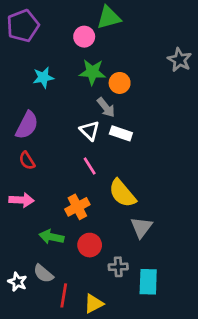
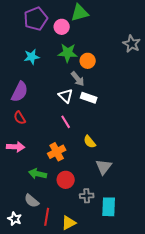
purple pentagon: (23, 26) -> (36, 19), moved
yellow semicircle: (122, 193) -> (90, 142), size x0.6
white star: (17, 282) -> (15, 219), moved

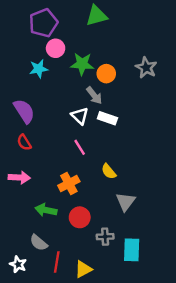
pink circle: (62, 27) -> (56, 48), moved
gray star: (132, 44) -> (146, 68), moved
purple semicircle: (20, 92) -> (24, 111), turned -60

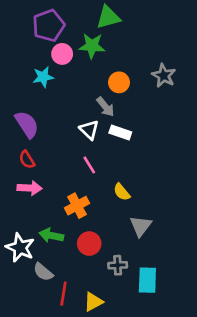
green star: (82, 64) -> (92, 46), moved
pink arrow: (19, 177) -> (30, 188), moved
white star: (18, 264) -> (20, 248), moved, size x1.5

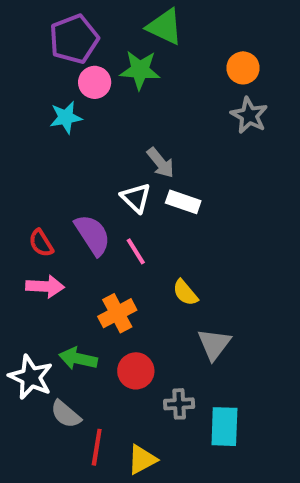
green triangle: (108, 17) -> (165, 27), turned 40
orange circle: (119, 82) -> (243, 68), moved
purple semicircle: (27, 124) -> (93, 235), moved

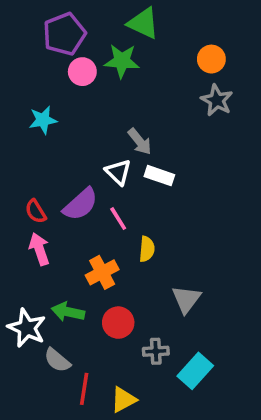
cyan star: (66, 117) -> (43, 120), moved
purple semicircle: (93, 235) -> (81, 204), turned 81
pink arrow: (45, 286) -> (39, 249), turned -112
yellow semicircle: (185, 293) -> (147, 249), moved, turned -135
cyan rectangle: (224, 427) -> (195, 371), turned 40

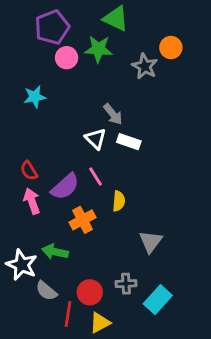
gray star: (217, 100) -> (145, 66), moved
purple semicircle: (81, 204) -> (65, 187), moved
red circle: (118, 323) -> (90, 292), moved

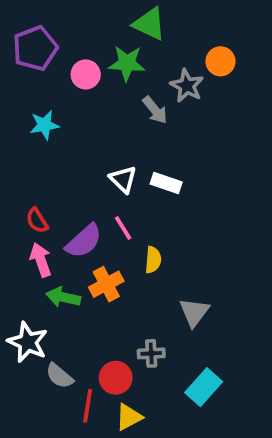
purple pentagon: (52, 27) -> (35, 48), moved
gray arrow: (113, 114) -> (155, 110), moved
green arrow: (55, 252) -> (63, 297), moved
gray cross: (126, 284) -> (151, 353), moved

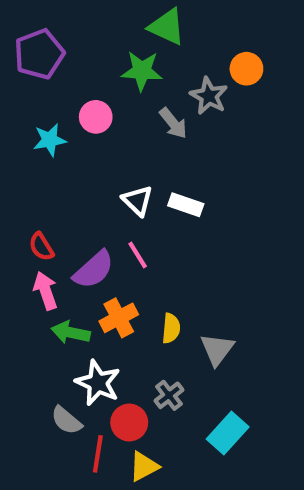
pink circle: (86, 74) -> (96, 117), moved
yellow semicircle: (153, 260) -> (171, 328), moved
white star: (28, 342) -> (98, 383), moved
gray cross: (151, 353) -> (169, 395), turned -35

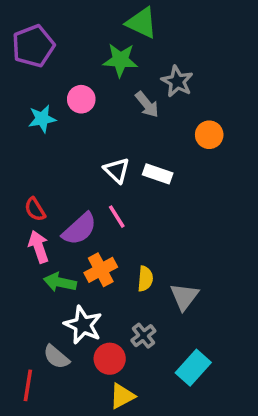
orange circle: (246, 69) -> (209, 135), moved
red line: (98, 454) -> (28, 385), moved

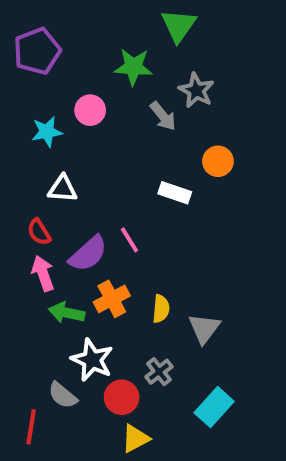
green triangle: (142, 23) -> (179, 26), moved, turned 40
orange circle: (209, 135) -> (218, 161), moved
white triangle: (117, 170) -> (63, 189), moved, turned -40

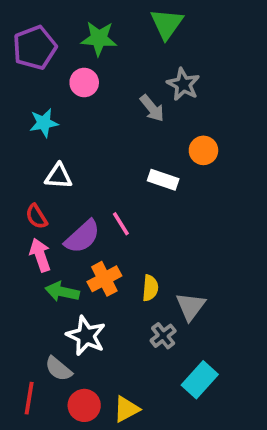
green star: (133, 67) -> (99, 38), moved
pink circle: (90, 110) -> (84, 83), moved
gray cross: (159, 372) -> (163, 336), moved
red circle: (122, 397) -> (84, 405), moved

